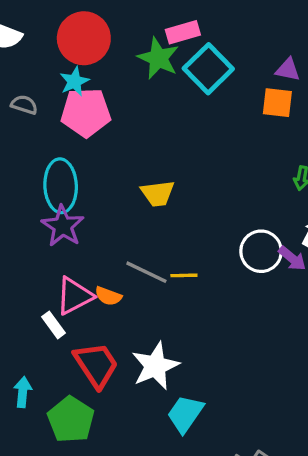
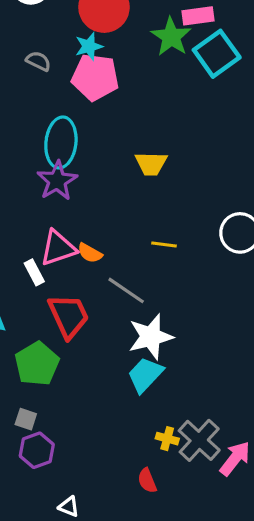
gray line: (146, 272) -> (126, 290), moved
white star: (155, 366) -> (151, 337), moved

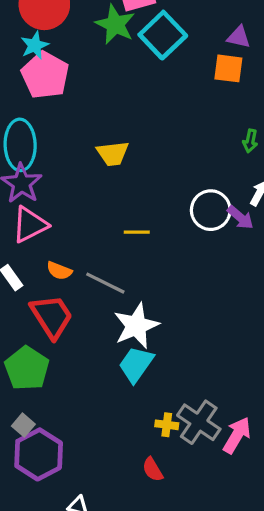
pink pentagon: (95, 77) -> (45, 75), turned 30
pink triangle: (58, 248) -> (30, 225), moved
orange semicircle: (90, 253) -> (59, 271), moved
gray square: (26, 419) -> (23, 425), turned 30
purple hexagon: (37, 450) -> (39, 454), size x1.4

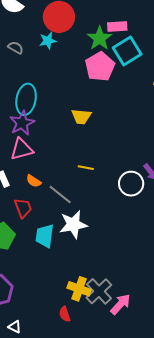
pink pentagon: (45, 75) -> (100, 67), moved
white circle: (211, 210) -> (131, 184), moved
red trapezoid: (52, 316) -> (23, 208), size x0.7
cyan trapezoid: (136, 364) -> (45, 236), moved, turned -40
yellow cross: (167, 425) -> (79, 289), size x1.6

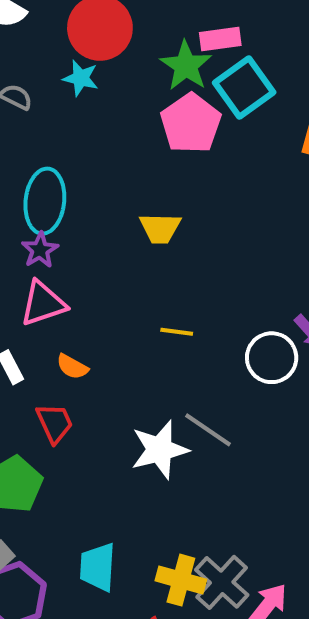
cyan star: (48, 41) -> (81, 78), turned 30
purple star: (22, 123) -> (40, 250), size x0.7
gray line: (60, 195) -> (208, 430), moved
cyan trapezoid: (45, 236) -> (98, 567), moved

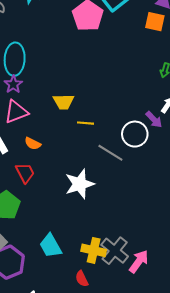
yellow trapezoid: (160, 228) -> (64, 102), moved
gray line: (208, 430) -> (110, 153), moved
cyan trapezoid: (98, 567) -> (51, 246), turned -30

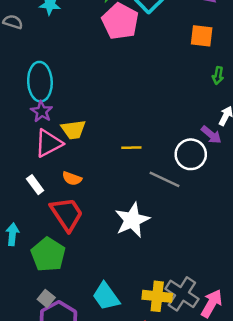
orange square: (155, 22) -> (202, 36), moved
yellow trapezoid: (64, 102) -> (73, 130), moved
red trapezoid: (25, 173) -> (67, 214), size x1.4

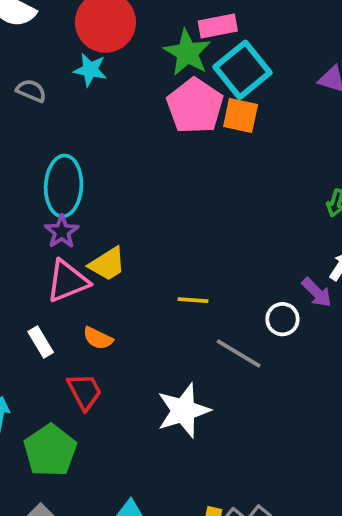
orange square: (202, 36) -> (241, 115), moved
yellow trapezoid: (73, 130) -> (107, 264), turned -30
white circle: (191, 154) -> (282, 319), size x0.7
red trapezoid: (67, 214) -> (85, 391), size x0.7

